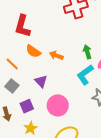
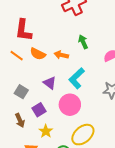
green arrow: (87, 52) -> (83, 42), moved
orange line: (12, 64) -> (17, 56), moved
cyan L-shape: (85, 75) -> (77, 78), moved

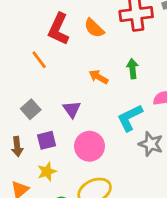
orange semicircle: (38, 54) -> (94, 28), moved
cyan L-shape: (77, 78) -> (130, 118), moved

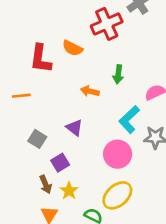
orange line: (39, 60) -> (21, 96), moved, turned -42
green arrow: (132, 69) -> (118, 74), turned -150
pink circle: (89, 146) -> (118, 154), moved
brown arrow: (17, 147) -> (46, 184), moved

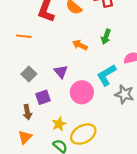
pink circle: (118, 154) -> (82, 92), moved
yellow star: (69, 191) -> (59, 124), moved

